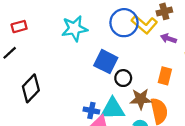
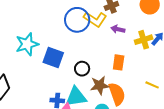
cyan star: (74, 29) -> (27, 44), moved
blue square: (106, 62) -> (53, 58), moved

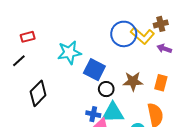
black circle: (82, 69) -> (106, 89), moved
brown star: (100, 85) -> (133, 81), moved

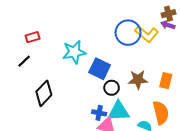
brown cross: (161, 24) -> (168, 14), moved
purple arrow: (164, 49) -> (168, 25), moved

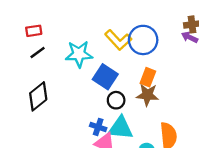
yellow L-shape: (147, 34) -> (118, 40), moved
black line: (24, 61) -> (38, 52), moved
orange rectangle: (166, 81) -> (148, 77), moved

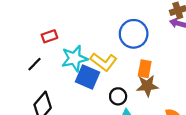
red rectangle: (34, 31) -> (49, 36), moved
yellow L-shape: (118, 40) -> (104, 62), moved
blue square: (105, 77) -> (88, 77), moved

